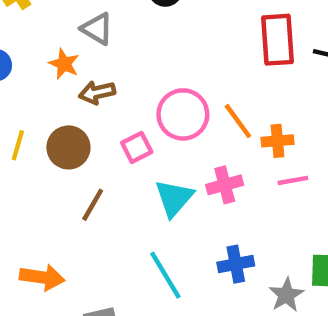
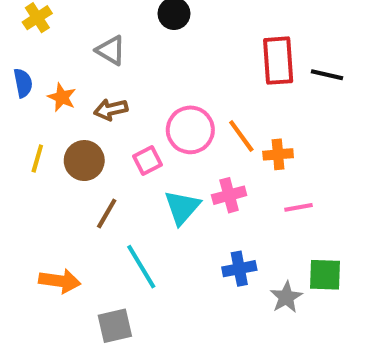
orange star: (64, 64) -> (62, 97), moved
pink line: (293, 180) -> (298, 207), moved
cyan line: (165, 275) -> (141, 267), moved

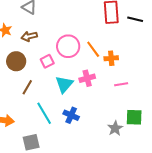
blue cross: (239, 269) -> (71, 115), moved, turned 35

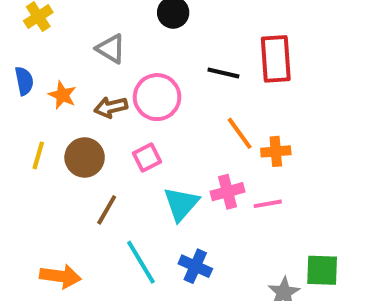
black line: (135, 19) -> (223, 73), moved
pink circle: (68, 46) -> (157, 97), moved
pink line: (121, 84) -> (268, 204), moved

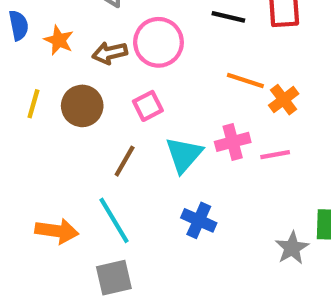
orange line: (240, 133) -> (245, 80), turned -36
orange cross: (276, 151) -> (284, 100), turned -32
brown line: (107, 210) -> (125, 161), moved
cyan line: (141, 262) -> (114, 220), moved

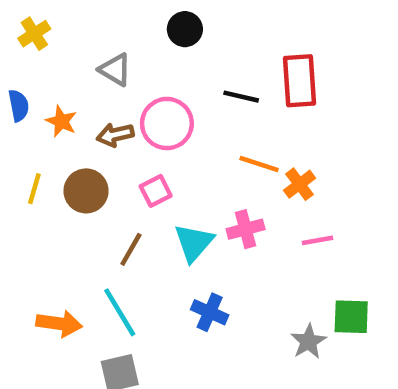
pink line: (275, 155) -> (317, 240), moved

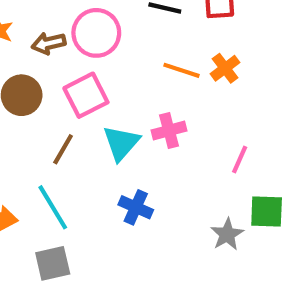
orange cross: (299, 184) -> (225, 68), moved
pink square: (156, 191) -> (86, 95), size x1.5
pink line: (317, 240) -> (240, 160), moved, turned -56

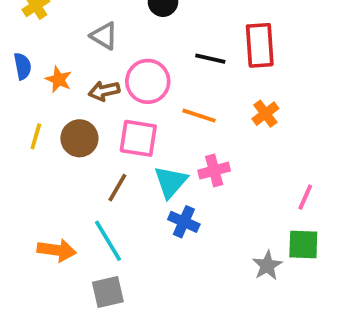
orange line: (181, 70) -> (199, 116), moved
pink square: (86, 95) -> (138, 138), turned 36
pink line: (240, 160) -> (305, 197), moved
blue cross: (136, 207) -> (184, 222), moved

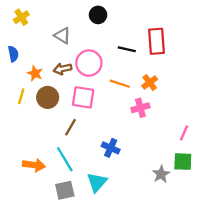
orange star: (59, 79) -> (35, 73), moved
orange cross: (265, 114) -> (150, 83), moved
pink cross: (214, 171) -> (140, 108), moved
cyan triangle: (171, 182) -> (97, 182), moved

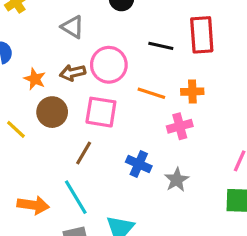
orange cross: (150, 83) -> (192, 92), turned 35
yellow line: (21, 96) -> (16, 129), moved, turned -63
blue cross: (111, 148) -> (139, 164), moved
gray star: (161, 174) -> (177, 180), moved

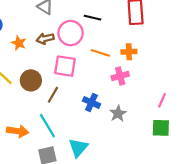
black line: (161, 46) -> (93, 18), moved
brown circle: (52, 112) -> (31, 80), moved

